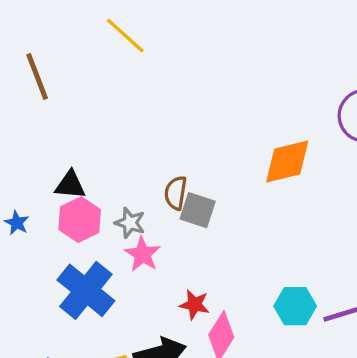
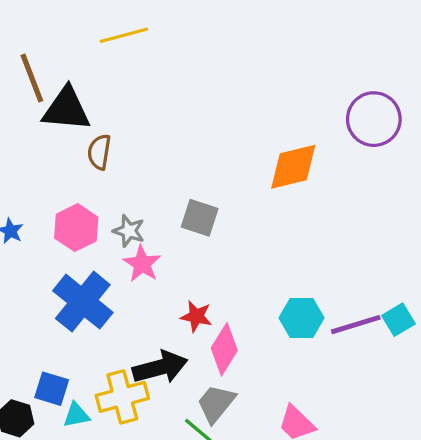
yellow line: (125, 36) -> (124, 35), turned -57
black triangle: (70, 185) -> (66, 109), moved, size x1.5
brown semicircle: (176, 193) -> (99, 152), moved

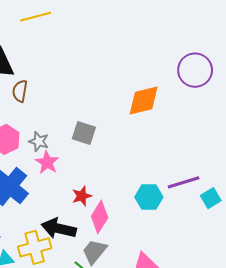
red star: (196, 316) -> (82, 196), turned -30
purple line: (356, 325) -> (184, 182), moved
black arrow: (160, 367) -> (59, 228), turned -152

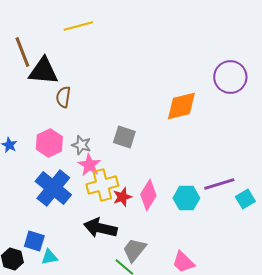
pink diamond: (100, 217) -> (148, 195), moved
yellow cross: (35, 247) -> (102, 185), moved

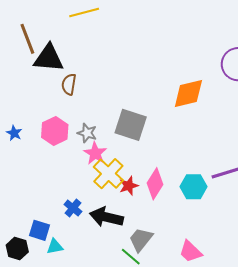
gray square: (124, 137) -> (131, 125), size x1.4
yellow cross: (102, 185) -> (108, 174), turned -32
blue cross: (53, 188) -> (73, 208), moved, size x0.5

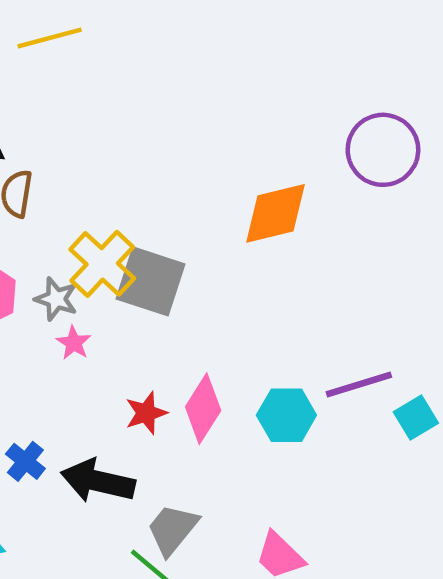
pink star: (95, 153) -> (74, 343), size x0.7
yellow cross: (108, 174) -> (102, 264), moved

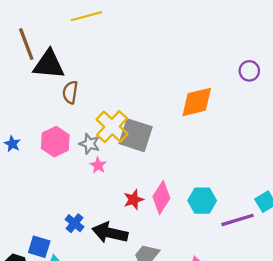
purple circle: (383, 150) -> (249, 71), size x0.6
purple line: (359, 385) -> (238, 220), moved

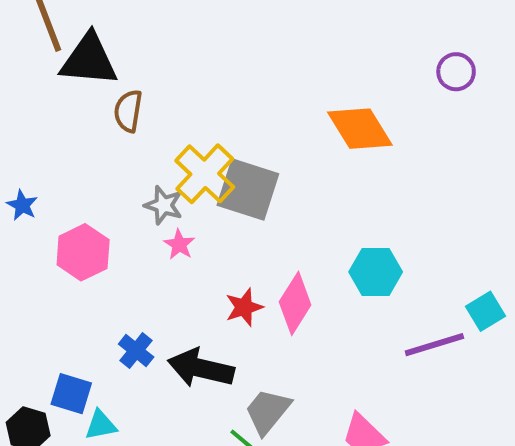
orange diamond: (197, 102) -> (360, 129), turned 72
pink hexagon: (55, 142) -> (83, 252), moved
cyan hexagon: (202, 201) -> (376, 272), moved

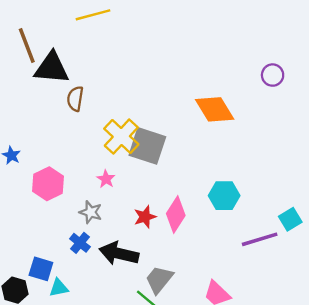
gray star: (164, 205) -> (91, 212), moved

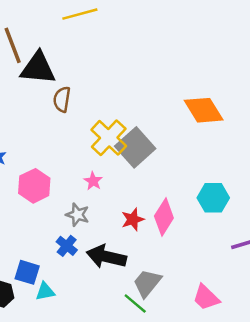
gray square: (147, 146) -> (135, 147), turned 30

